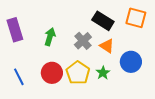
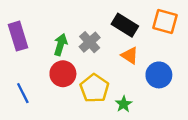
gray cross: (83, 41) -> (90, 42), moved
red circle: (52, 73) -> (63, 74), moved
green star: (103, 73) -> (124, 104), moved

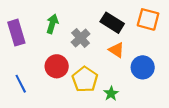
green arrow: (60, 45) -> (52, 24), moved

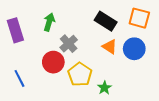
gray cross: (81, 38) -> (69, 44), moved
blue circle: (143, 67) -> (134, 49), moved

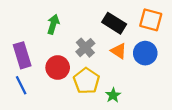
purple rectangle: (15, 30) -> (22, 55), moved
gray cross: (69, 44) -> (85, 48), moved

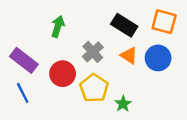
purple rectangle: (22, 55) -> (24, 60), turned -35

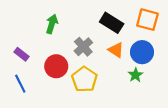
purple rectangle: (24, 60) -> (21, 54), size x0.6
green star: (123, 104) -> (136, 75), moved

